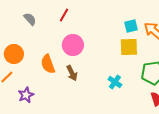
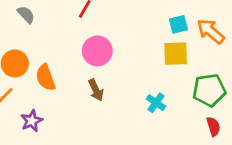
gray semicircle: (30, 19) -> (26, 15), moved
orange semicircle: (48, 64) -> (46, 77), moved

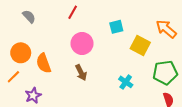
cyan square: (178, 24) -> (116, 27), moved
yellow square: (176, 54) -> (140, 46), turned 30

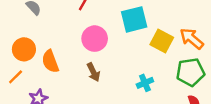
cyan square: (116, 27) -> (134, 19), size x1.6
orange arrow: (166, 29) -> (192, 39), moved
cyan cross: (126, 82) -> (145, 83), turned 32

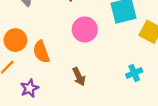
brown arrow: (93, 72) -> (79, 77), moved

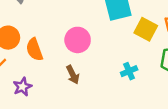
pink circle: (85, 29) -> (78, 40), moved

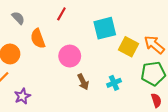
orange semicircle: (34, 50) -> (38, 39), moved
brown arrow: (73, 75) -> (83, 82), moved

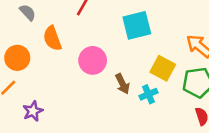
yellow square: (128, 47) -> (163, 68), moved
brown arrow: (83, 82) -> (122, 84), moved

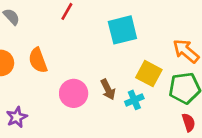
orange semicircle: (52, 38) -> (38, 60), moved
pink circle: (93, 60) -> (74, 93), moved

